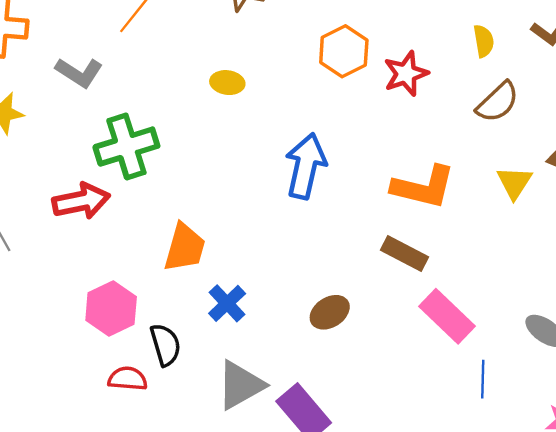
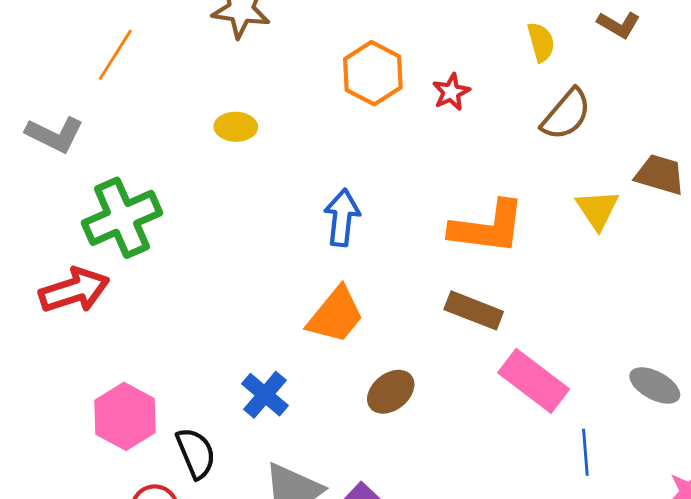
red star: (406, 74) -> (451, 92), size x0.7
blue arrow: (306, 166) -> (342, 218), size x0.7
orange trapezoid: (185, 248) -> (336, 315), moved, turned 30

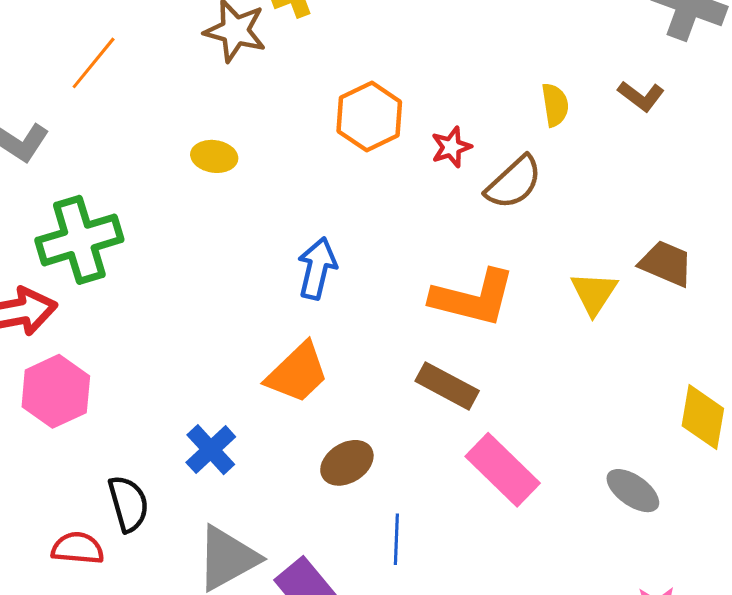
brown semicircle: (566, 114) -> (514, 182), moved
pink hexagon: (125, 416) -> (56, 391), moved
blue line: (585, 452) -> (396, 539), moved

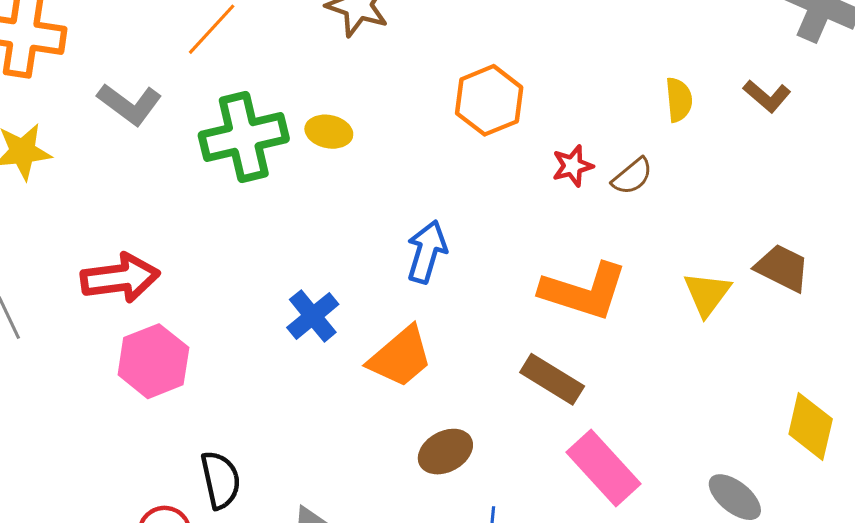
red star: (451, 147) -> (573, 166), moved
brown semicircle: (514, 182) -> (632, 176), size x0.7
green cross: (79, 240) -> (244, 137), moved
blue cross: (211, 450) -> (313, 316), moved

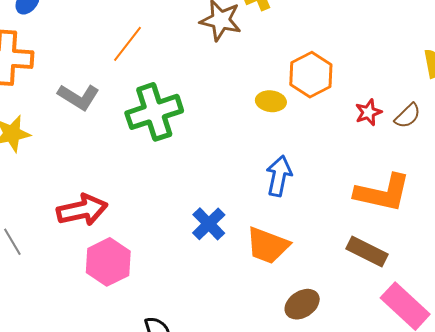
yellow ellipse: (329, 132) -> (271, 101), moved
orange trapezoid: (400, 357) -> (268, 245), turned 66

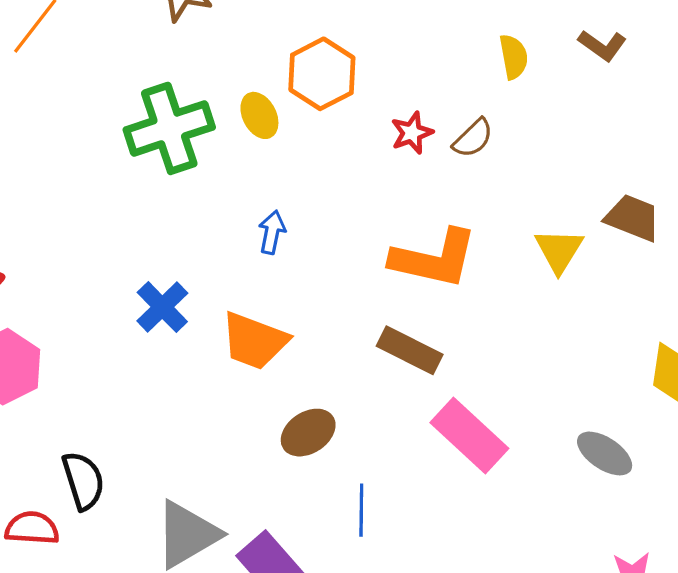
yellow ellipse: (271, 101) -> (259, 115), turned 56
green cross: (154, 112) -> (169, 128), moved
blue arrow: (279, 176) -> (272, 232), size x0.7

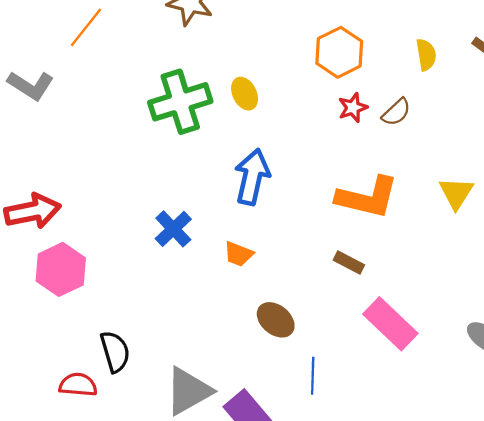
orange hexagon: (322, 74) -> (339, 52), moved
blue arrow: (272, 232) -> (252, 177), size x1.8
orange trapezoid: (254, 341) -> (238, 254), size x0.6
brown rectangle: (410, 350) -> (349, 262), size x0.7
brown ellipse: (308, 433) -> (276, 320), turned 72

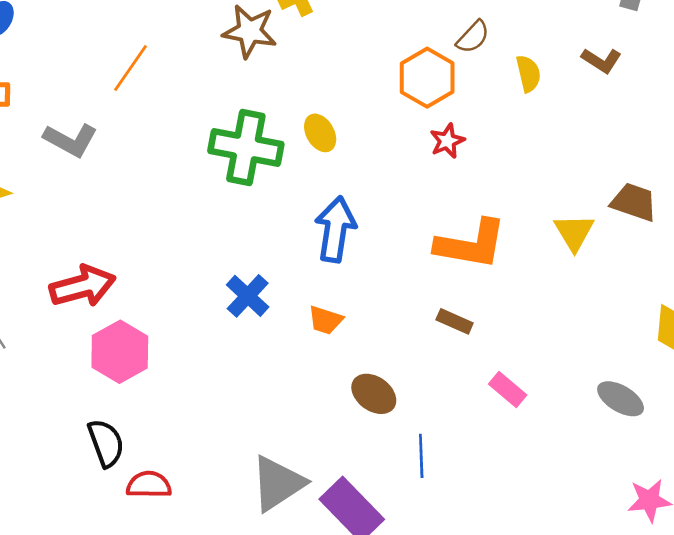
green cross: (180, 102) -> (246, 148), turned 32
brown semicircle: (396, 112) -> (473, 37), moved
pink rectangle: (390, 324) -> (508, 389), size x0.6
black semicircle: (115, 352) -> (106, 443), moved

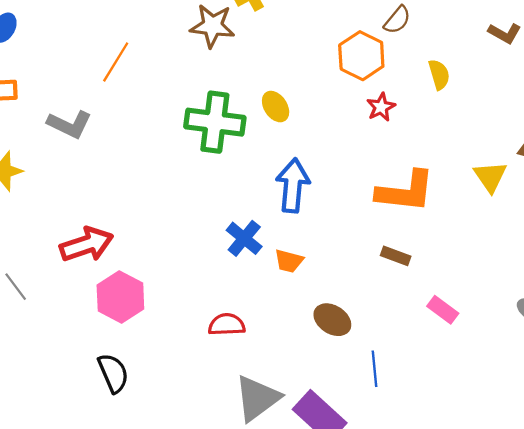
yellow semicircle: (528, 74) -> (439, 75), moved
blue cross: (248, 296) -> (244, 238), moved
red semicircle: (149, 485) -> (227, 325), moved

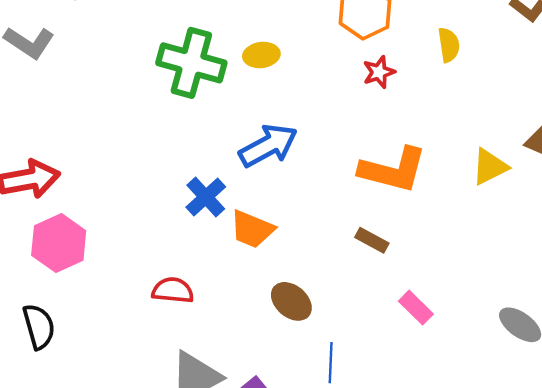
yellow ellipse: (276, 107) -> (261, 55), turned -72
yellow triangle: (490, 177) -> (490, 167), turned 30
blue arrow: (293, 185) -> (268, 146), turned 48
orange trapezoid: (289, 261) -> (252, 229), size x1.4

